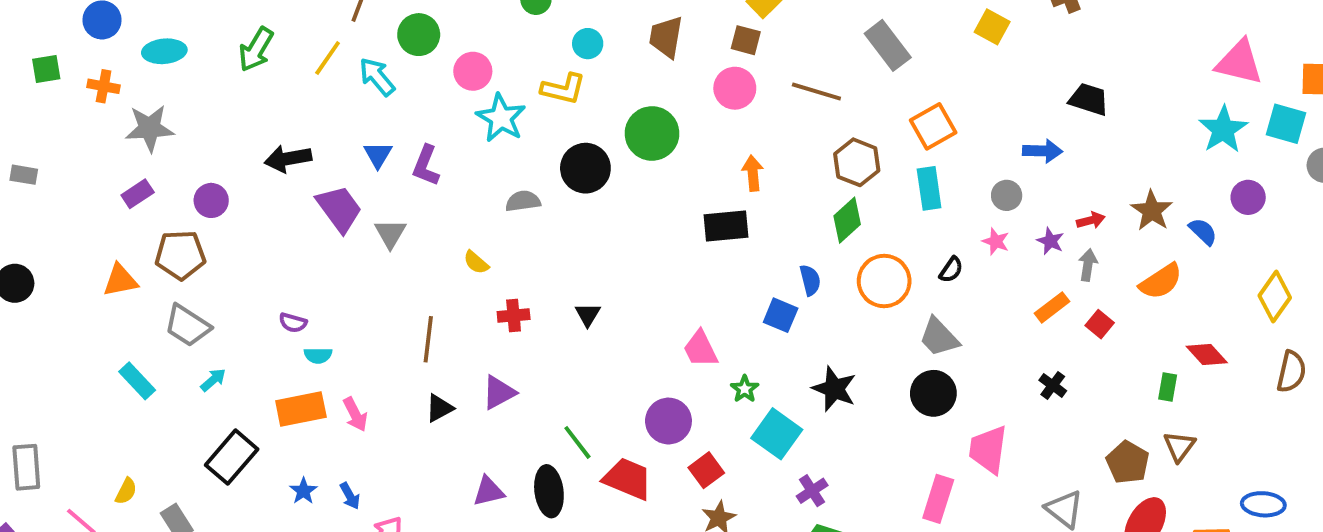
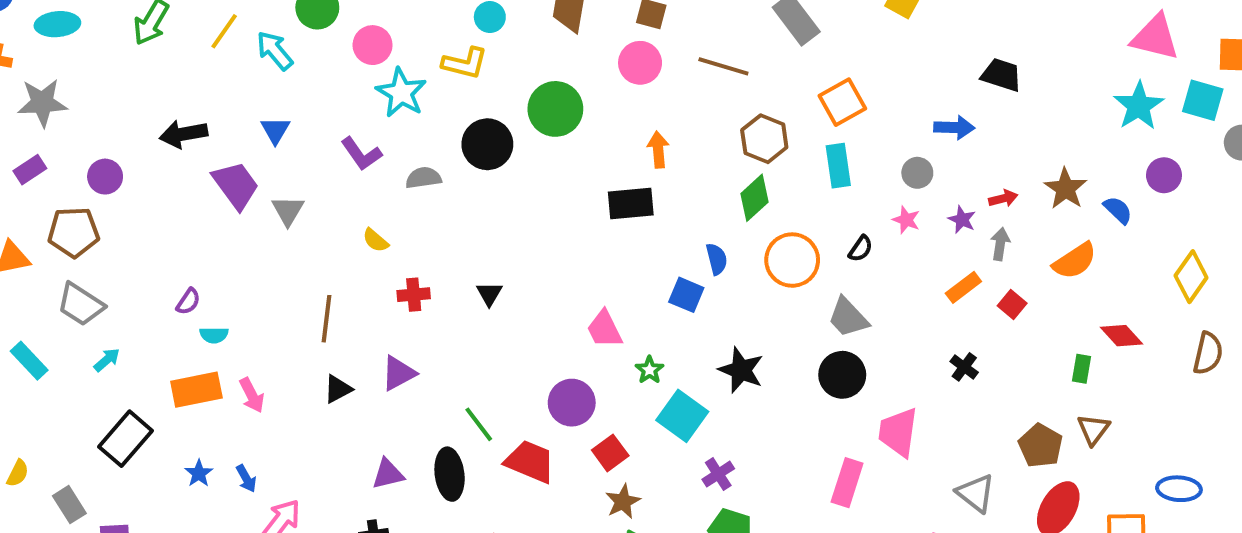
purple L-shape: (426, 166) -> (361, 154), moved, turned -57
purple semicircle: (293, 323) -> (188, 302), turned -72

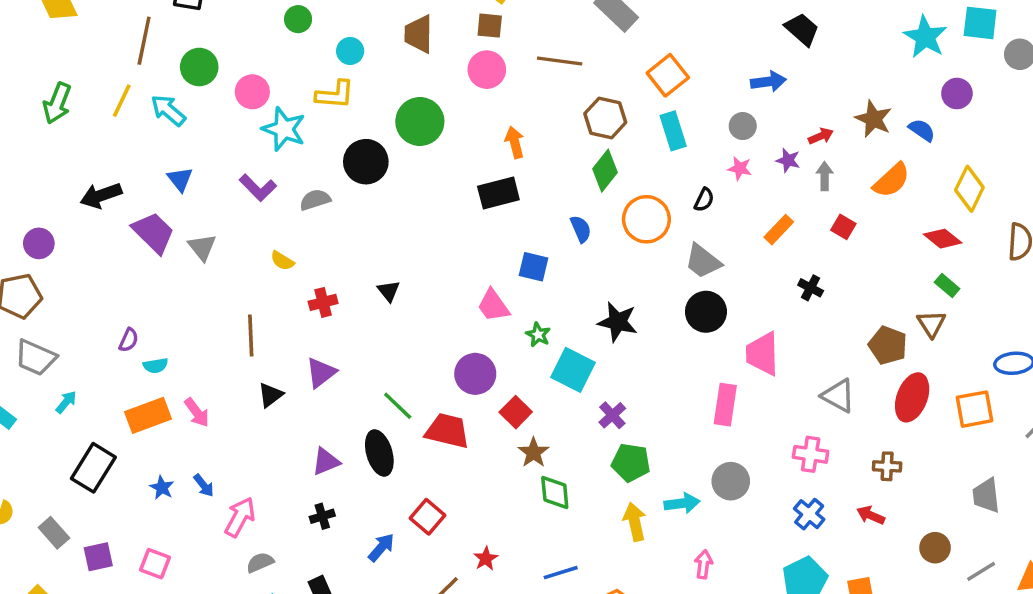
black trapezoid: (1001, 75) -> (802, 29), turned 33
yellow diamond: (1191, 277) -> (969, 189), moved
orange rectangle: (963, 287) -> (779, 230), moved
blue square: (686, 295) -> (533, 267), moved
green rectangle: (1081, 369) -> (947, 285), moved, turned -50

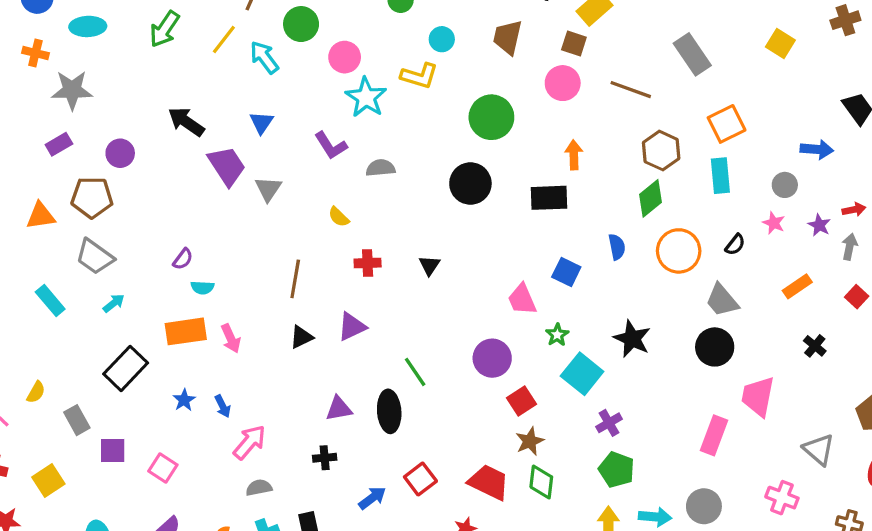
black circle: (366, 162) -> (470, 184), moved
black arrow: (101, 195) -> (186, 122), turned 42
red trapezoid: (447, 431) -> (489, 482), moved

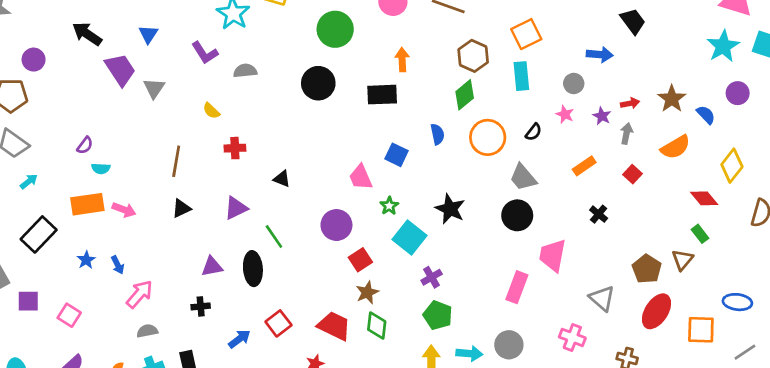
black triangle: (430, 265) -> (282, 179), moved, turned -42
purple triangle: (352, 327) -> (236, 208), moved
pink arrow: (231, 338) -> (124, 210), turned -45

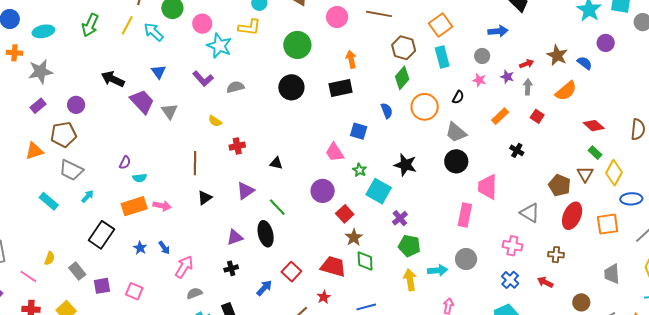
yellow diamond: (732, 166) -> (614, 173), moved

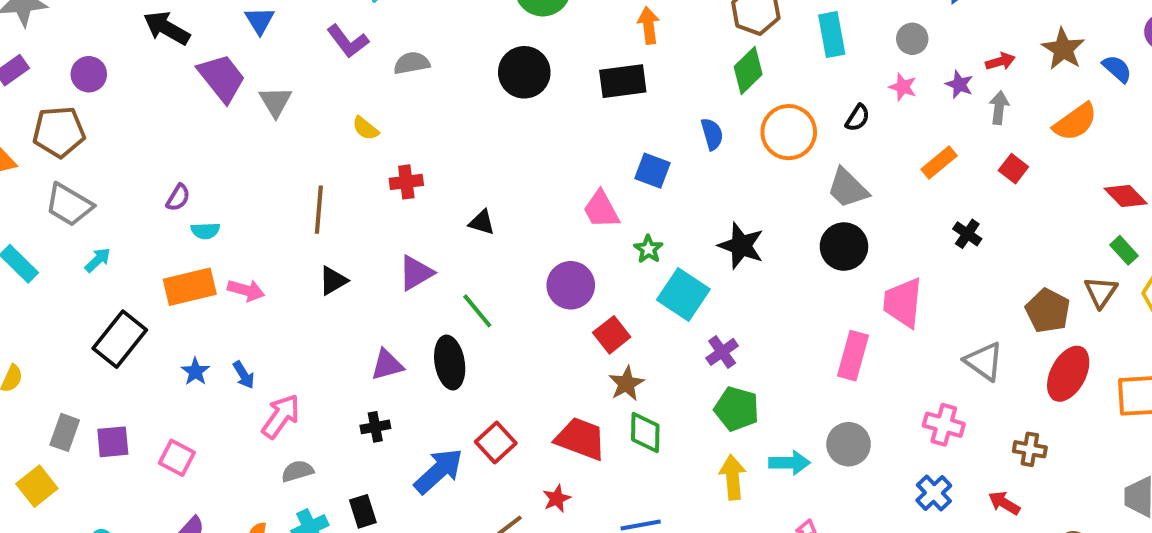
gray rectangle: (77, 271) -> (65, 432), moved, turned 54
blue arrow: (264, 288) -> (439, 471), size x1.5

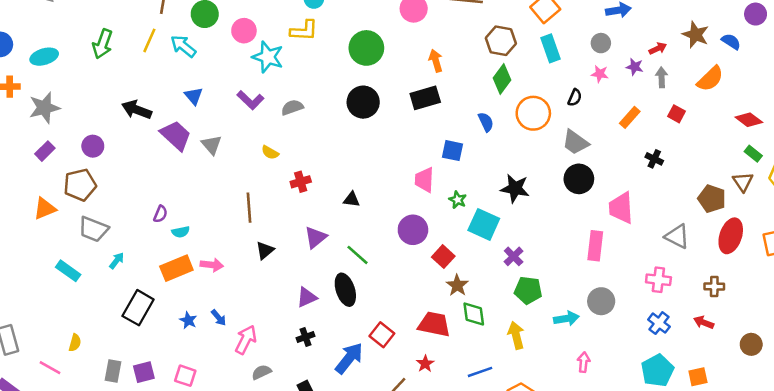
pink trapezoid: (601, 210) -> (424, 180), turned 40
yellow arrow: (733, 477) -> (516, 335), moved

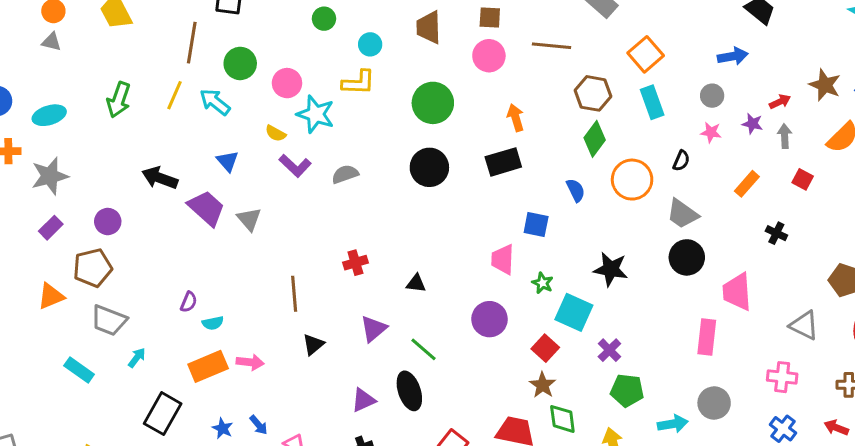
yellow semicircle: (270, 153) -> (276, 133), moved
red square: (443, 257) -> (545, 348), moved

